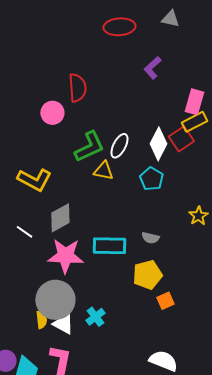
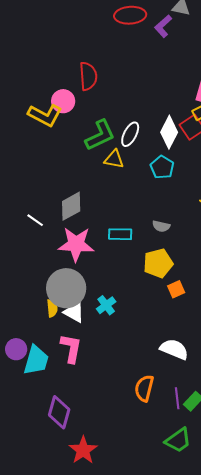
purple L-shape: (152, 68) -> (163, 26), moved
yellow L-shape: (34, 180) -> (45, 115), moved
cyan rectangle: (109, 246) -> (120, 234), size x0.7

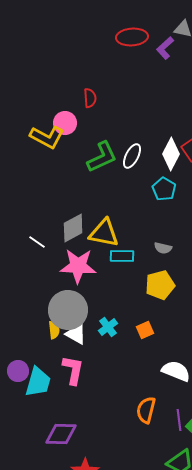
red semicircle: (88, 76) -> (90, 98), size x0.7
yellow triangle: (114, 159) -> (104, 233), moved, size x1.5
orange square: (176, 289) -> (145, 330), moved
purple diamond: (59, 412) -> (61, 434), turned 76

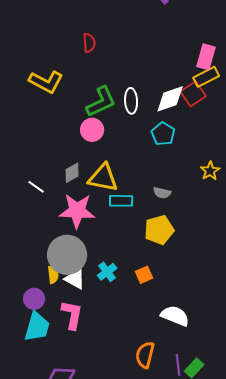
pink circle: (65, 123) -> (92, 130), moved
white diamond: (171, 154) -> (170, 99), turned 44
white ellipse: (132, 156) -> (131, 101), turned -30
gray diamond: (73, 228) -> (72, 173), size x0.7
purple circle: (18, 371) -> (34, 299), moved

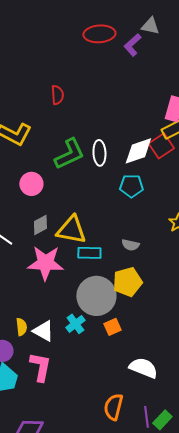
pink circle: (92, 130) -> (31, 184), moved
cyan pentagon: (163, 134) -> (131, 186), turned -30
gray circle: (67, 255) -> (96, 296), moved

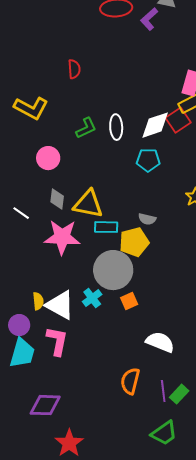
green L-shape: (69, 154) -> (86, 128), size x0.7
gray diamond: (40, 225) -> (57, 199), turned -55
yellow pentagon: (127, 282) -> (134, 242), moved
white triangle: (43, 331) -> (60, 305), size x1.4

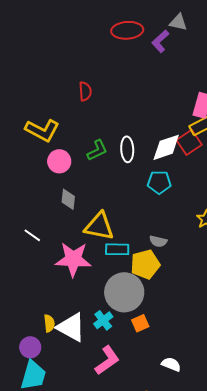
pink circle: (48, 158) -> (59, 161), moved
gray diamond: (57, 199) -> (68, 199), moved
pink L-shape: (57, 341) -> (107, 360), moved, turned 44
white semicircle: (160, 342) -> (171, 364), size x0.7

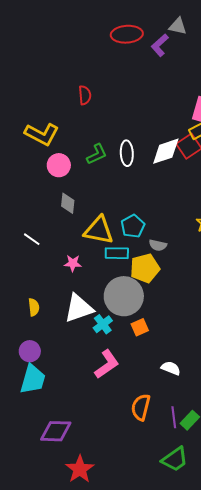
cyan pentagon: (159, 182) -> (133, 226), moved, turned -30
pink star: (73, 259) -> (73, 263), size x0.5
yellow semicircle: (49, 323) -> (34, 307), moved
white triangle: (71, 327) -> (79, 308), moved, turned -48

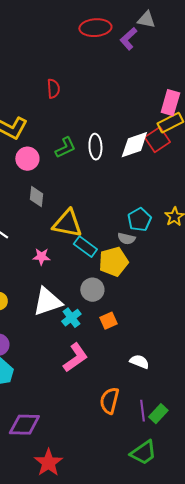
cyan pentagon: (133, 226) -> (139, 220), moved
cyan rectangle: (117, 253) -> (85, 247), turned 35
gray circle: (124, 296) -> (92, 290), size x0.6

